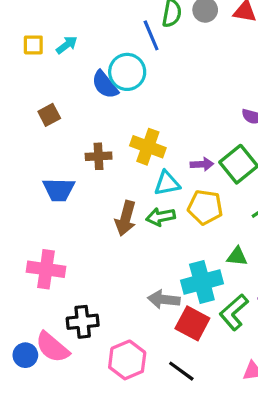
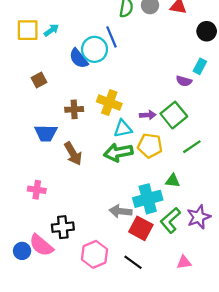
blue line: (151, 35) -> (111, 37), moved
yellow square: (33, 45) -> (28, 30), size x1.5
green arrow: (161, 217) -> (118, 152), size x1.4
brown arrow: (126, 218) -> (73, 154), moved, turned -45
pink cross: (46, 269) -> (37, 190), size x0.7

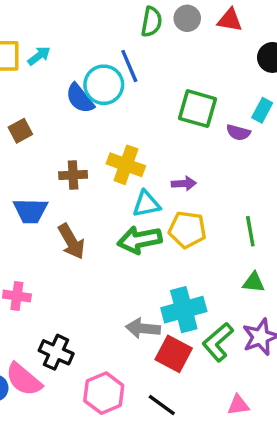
green square: (174, 115) -> (197, 109), moved, turned -35
green line: (192, 147) -> (250, 231), turned -66
green triangle: (173, 181) -> (254, 282), moved
black cross: (63, 227) -> (56, 352), turned 30

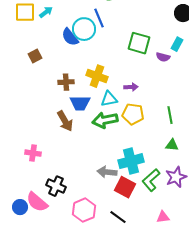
blue trapezoid: (31, 211) -> (80, 103), moved

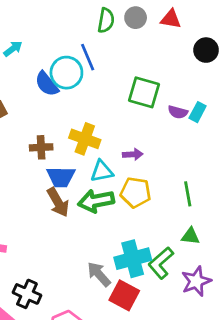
cyan rectangle: (177, 44) -> (198, 112), moved
brown arrow: (65, 121) -> (58, 202), moved
gray arrow: (107, 172) -> (99, 274), turned 42
green L-shape: (151, 180) -> (161, 263), moved

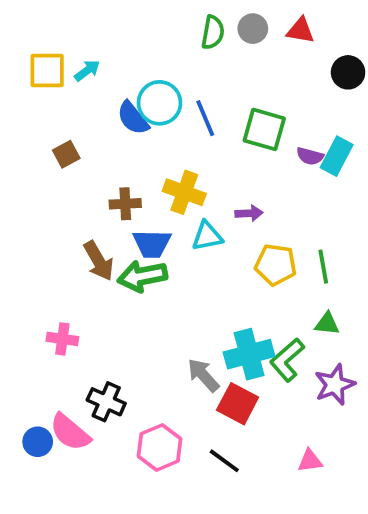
blue line: (88, 57) -> (205, 118), moved
cyan rectangle: (198, 112) -> (337, 156), size x1.4
yellow pentagon: (136, 192) -> (276, 265), moved
green arrow: (96, 201) -> (142, 276), moved
brown arrow: (58, 202) -> (99, 261), moved

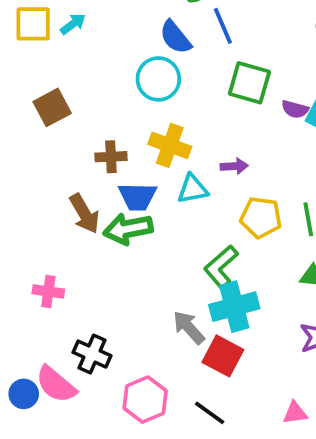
cyan circle: (160, 103) -> (158, 79), moved
blue semicircle: (133, 118) -> (175, 37), moved
blue line: (205, 118) -> (223, 26), moved
brown square: (66, 154) -> (52, 107), size x1.4
green L-shape: (287, 360) -> (221, 267), moved

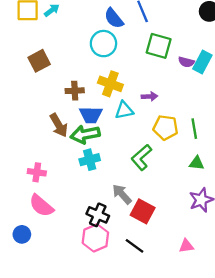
cyan cross: (234, 307) -> (90, 160), moved, size x0.7
black cross: (92, 354) -> (98, 215), moved
pink semicircle: (56, 384) -> (41, 206), moved

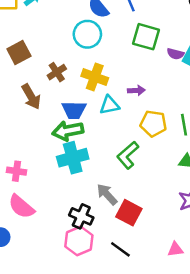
brown cross: (75, 91) -> (57, 72), moved, turned -30
brown arrow: (59, 125) -> (31, 97), moved
cyan cross: (90, 160) -> (73, 158), size x1.4

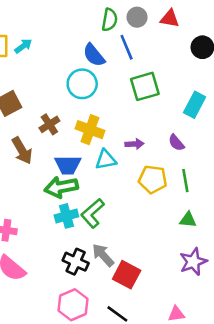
green square: (146, 37) -> (145, 86), turned -32
purple semicircle: (175, 54) -> (176, 143), moved, turned 35
green L-shape: (128, 155) -> (93, 213), moved
cyan cross: (73, 158) -> (66, 216), size x0.7
black cross: (81, 216) -> (76, 262), moved

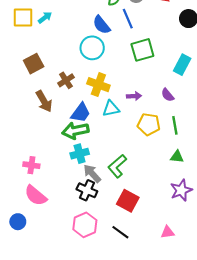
blue trapezoid: (68, 165) -> (81, 113), turned -55
green L-shape: (93, 213) -> (117, 166), moved
gray arrow: (103, 255) -> (92, 174), moved

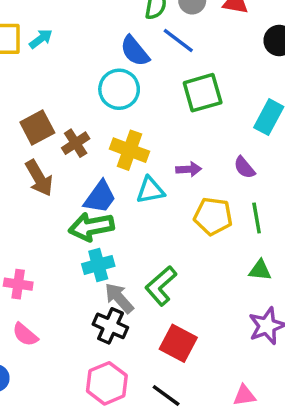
blue line: (128, 19) -> (178, 41), turned -30
brown square: (34, 64) -> (37, 128), moved
pink semicircle: (36, 196) -> (25, 335), size x0.7

